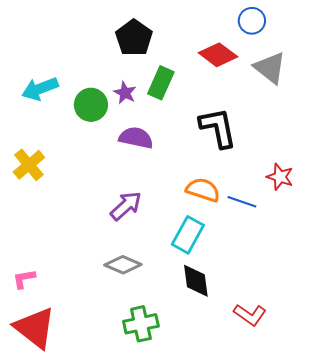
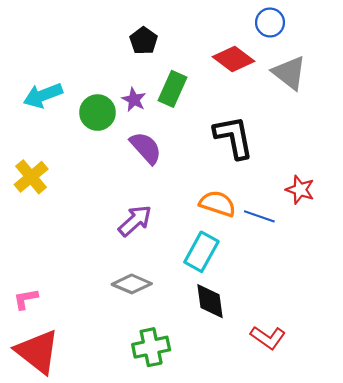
black pentagon: (134, 38) -> (144, 41), size x0.7
purple semicircle: (136, 138) -> (146, 148), turned 36

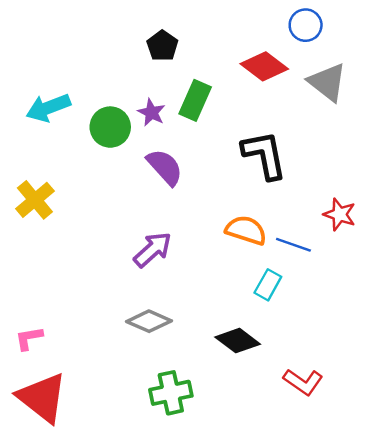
cyan rectangle: (201, 252) -> (268, 285), moved, size x0.7
black diamond: (210, 301) -> (238, 341), turned -45

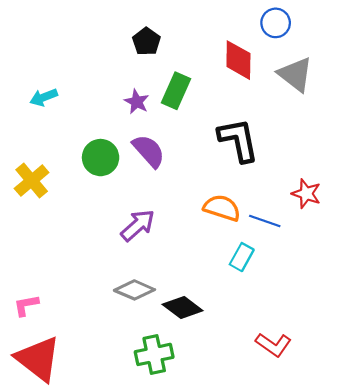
red diamond: (264, 66) -> (238, 60), turned 54
cyan arrow: (48, 108) -> (44, 97), size x0.7
green circle: (110, 127) -> (101, 158), moved
black diamond: (238, 341) -> (183, 307), moved

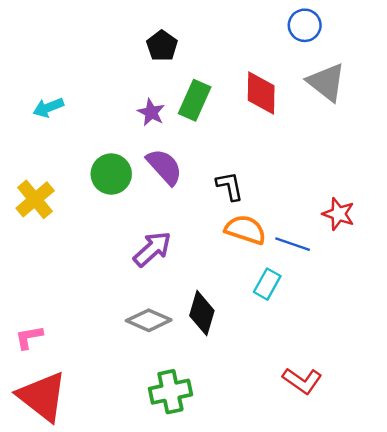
red diamond: (238, 60) -> (261, 93), moved
black L-shape: (238, 140) -> (230, 186), moved, size x0.6
black diamond: (183, 307) -> (202, 313), moved, turned 69

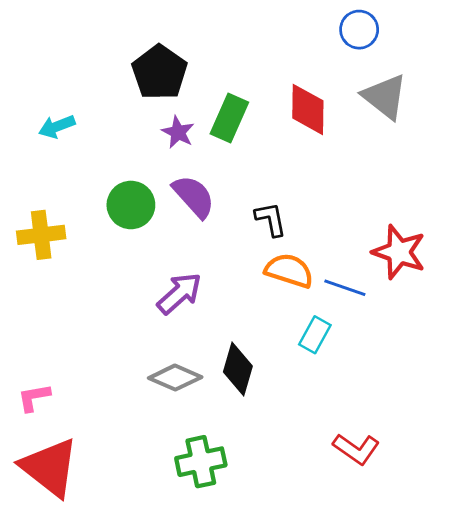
black pentagon: (162, 46) -> (159, 72), moved, size x1.5
yellow cross: (35, 199) -> (41, 235), turned 33
red star: (339, 214) -> (399, 252), size x1.4

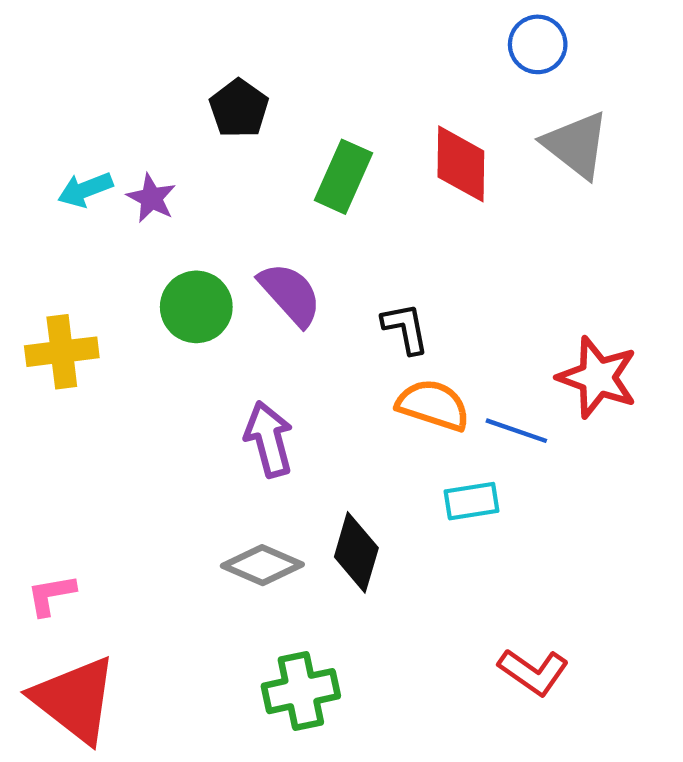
black pentagon: (159, 72) -> (239, 108), size x0.7
purple star: (178, 132) -> (151, 198), moved
purple arrow: (179, 293) -> (269, 439), turned -63
cyan rectangle: (315, 335) -> (472, 501), turned 52

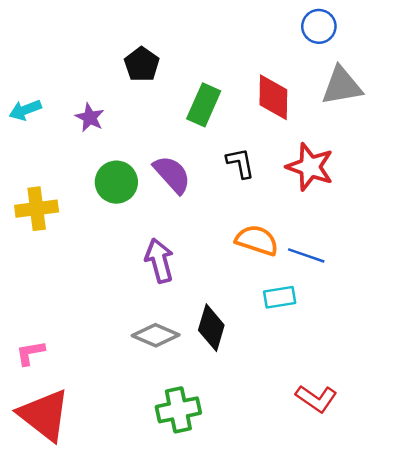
gray triangle: (576, 145) -> (342, 86), turned -48
cyan arrow: (85, 190) -> (25, 110), moved
black L-shape: (405, 328) -> (240, 163), moved
red star: (597, 377) -> (310, 167), moved

